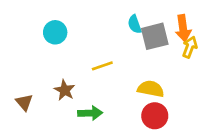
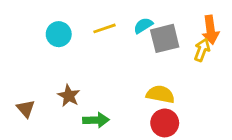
cyan semicircle: (135, 24) -> (143, 26), turned 78
orange arrow: (183, 28) -> (211, 30), moved
yellow line: (102, 66) -> (105, 28), moved

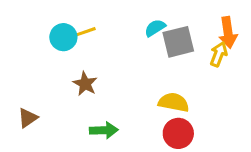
yellow line: (105, 28) -> (84, 32), moved
brown star: (69, 96) -> (85, 84), moved
brown triangle: (26, 109) -> (28, 118), turned 36

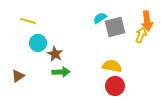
yellow line: (84, 32) -> (28, 21), moved, turned 35
cyan circle: (63, 37) -> (38, 43), moved
green arrow: (104, 130) -> (61, 72), moved

